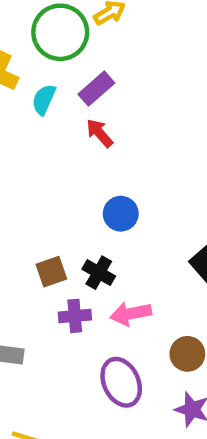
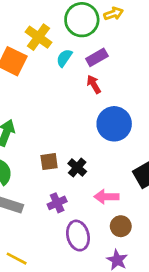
blue circle: (121, 214) -> (114, 124), moved, size x1.6
pink arrow: (131, 314) -> (106, 197), moved
purple cross: (75, 316) -> (57, 203), moved, turned -30

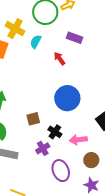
purple rectangle: (97, 57) -> (74, 38), moved, turned 56
blue circle: (114, 124) -> (67, 98), moved
black cross: (77, 168) -> (55, 132), moved

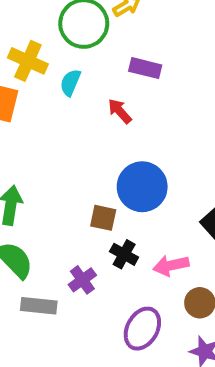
brown square: (33, 119) -> (103, 218), moved, turned 32
purple cross: (43, 148) -> (82, 280), moved
purple ellipse: (61, 171) -> (142, 329), turned 55

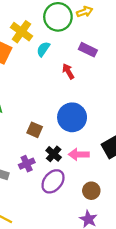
brown square: (103, 218) -> (35, 130), moved
pink arrow: (171, 265) -> (79, 154), moved
purple ellipse: (142, 329) -> (53, 181), moved

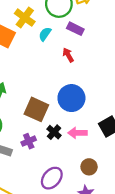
purple rectangle: (88, 50) -> (75, 29), moved
brown square: (35, 130) -> (36, 109), size x1.6
purple ellipse: (53, 181) -> (52, 178), moved

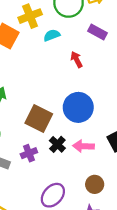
yellow cross: (25, 18) -> (30, 16), turned 30
purple rectangle: (75, 29) -> (97, 32), moved
cyan semicircle: (45, 34) -> (52, 35), turned 32

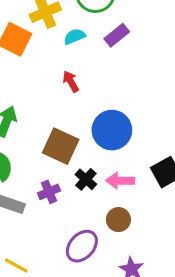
purple rectangle: (97, 32) -> (117, 35), moved, turned -66
red arrow: (76, 59) -> (71, 81), moved
brown circle: (95, 184) -> (118, 220), moved

